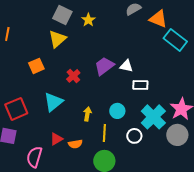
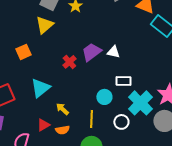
red cross: (73, 76) -> (69, 62), moved
white rectangle: (140, 85) -> (123, 81), moved
yellow arrow: (87, 114) -> (62, 109), moved, turned -56

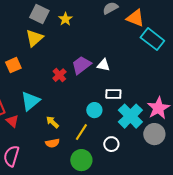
yellow line: (91, 119) -> (81, 132), turned 30
white circle: (121, 122) -> (111, 144), moved
red triangle: (43, 125) -> (12, 121), moved, turned -48

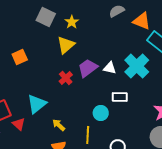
yellow triangle: (34, 38) -> (66, 45), moved
orange square: (13, 65) -> (20, 57), moved
cyan cross: (130, 116) -> (137, 66), moved
yellow line: (81, 132) -> (88, 135), turned -30

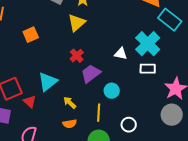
purple trapezoid: (88, 68) -> (91, 74), moved
white triangle: (110, 68) -> (121, 54), moved
white rectangle: (120, 97) -> (148, 69), moved

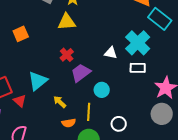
yellow triangle: (77, 23) -> (67, 22), turned 36
orange semicircle: (70, 124) -> (69, 123), moved

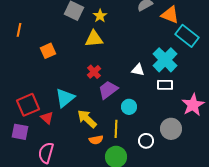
yellow arrow: (60, 102) -> (87, 119), size x1.5
gray circle: (162, 114) -> (171, 129), moved

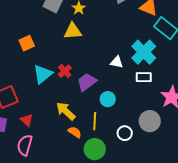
red cross: (94, 72) -> (65, 71), moved
cyan triangle: (65, 98) -> (43, 74), moved
red triangle: (47, 118) -> (27, 120), moved
orange semicircle: (96, 140) -> (75, 132), turned -136

